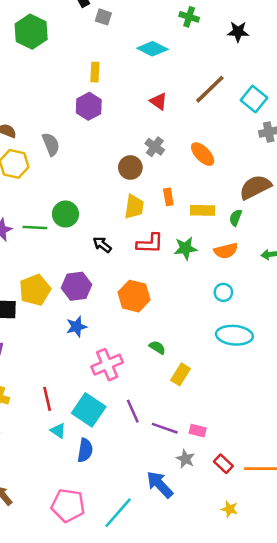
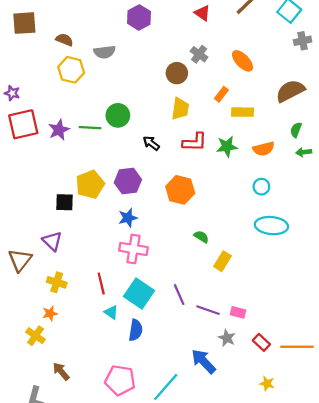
gray semicircle: (51, 144) -> (105, 52), turned 105
orange rectangle: (168, 197) -> (221, 94), moved, turned 48
green semicircle: (236, 218) -> (296, 130), moved
pink cross: (107, 365) -> (133, 249), moved, turned 32

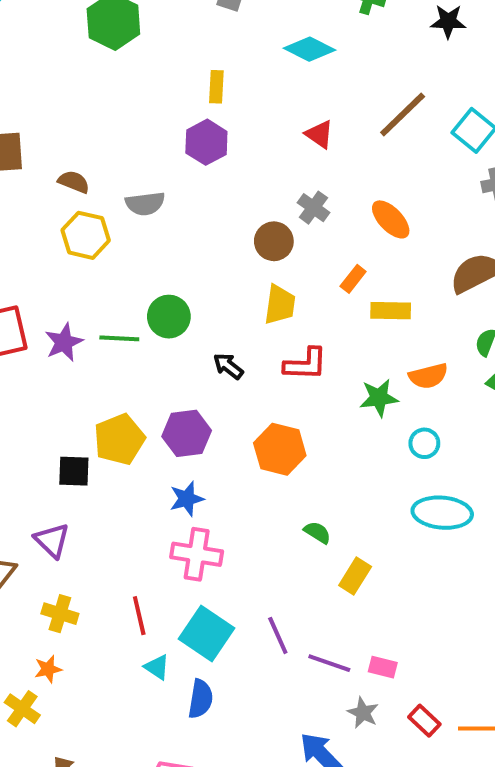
green star: (227, 147) -> (379, 398), moved

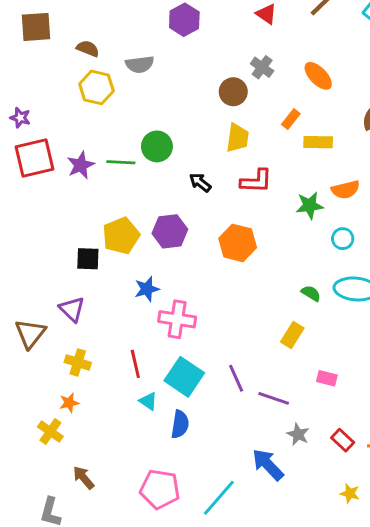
blue star: (187, 499) -> (147, 289), moved
green semicircle: (317, 532) -> (311, 293), moved
pink rectangle: (383, 667) -> (327, 378), moved

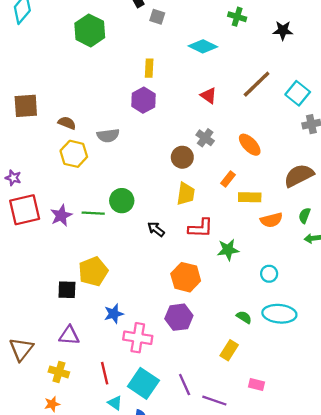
orange semicircle: (346, 190) -> (271, 220), moved
green star: (310, 205) -> (228, 250), moved
purple hexagon: (170, 231) -> (179, 317), moved
purple triangle: (72, 309) -> (69, 335), moved, turned -40

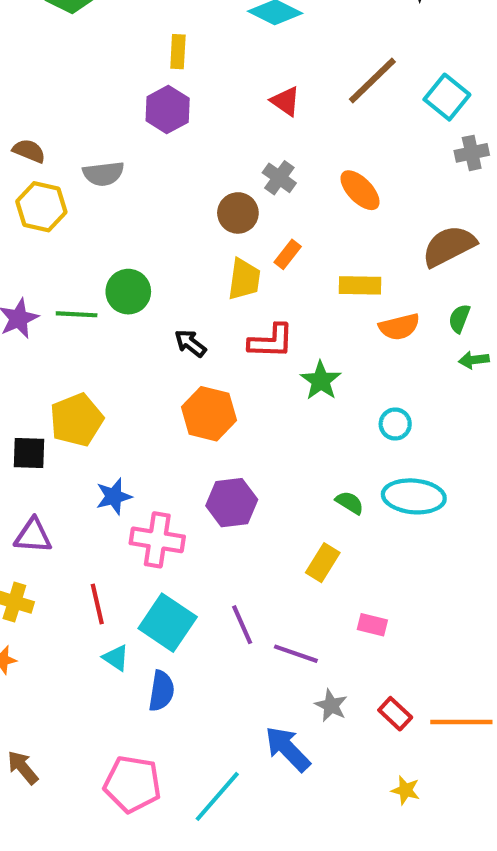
orange rectangle: (228, 179) -> (288, 254), moved
green star: (228, 250) -> (321, 381), turned -30
orange hexagon: (186, 277) -> (209, 414), moved

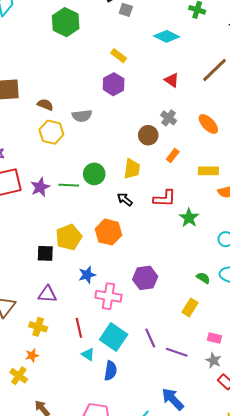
yellow rectangle: (178, 52) -> (119, 56), turned -56
yellow trapezoid: (244, 279) -> (132, 169), moved
orange hexagon: (209, 414) -> (108, 232), moved
gray star: (331, 705) -> (213, 360), moved

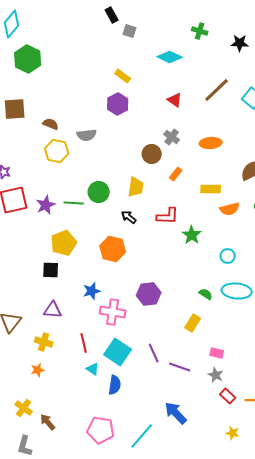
green hexagon: (66, 22) -> (28, 59), moved
orange ellipse: (208, 124) -> (211, 143), turned -50
yellow pentagon: (69, 237) -> (64, 243), moved
yellow cross: (19, 376) -> (24, 408), moved

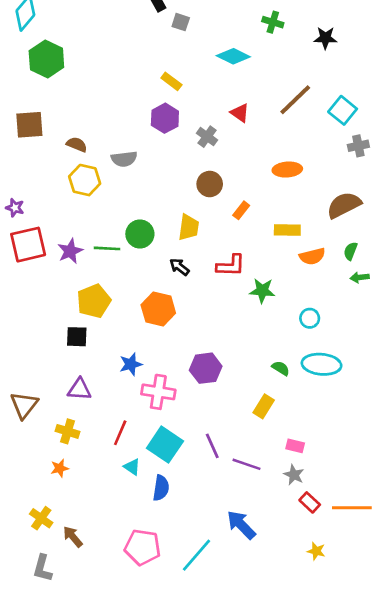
gray cross: (172, 137) -> (207, 137), moved
green star: (192, 235) -> (262, 291), turned -30
red line: (84, 343) -> (120, 433), turned 36

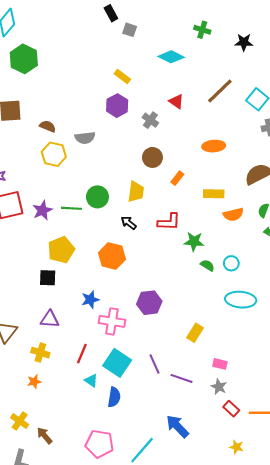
green semicircle: (281, 368) -> (207, 265), moved

